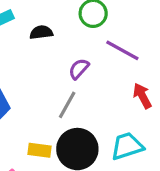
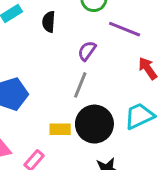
black semicircle: (41, 32) -> (49, 22), turned -72

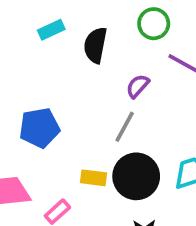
black semicircle: (49, 22) -> (95, 45), size x1.4

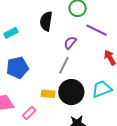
cyan rectangle: (51, 30) -> (11, 33), moved

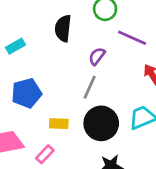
yellow rectangle: (48, 94) -> (59, 124), moved

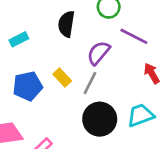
purple semicircle: (97, 56) -> (98, 53), size x1.4
yellow rectangle: (59, 124) -> (62, 77), moved, turned 42

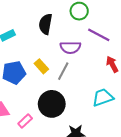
purple semicircle: (98, 53) -> (70, 47), turned -132
black circle: (100, 119) -> (52, 104), moved

